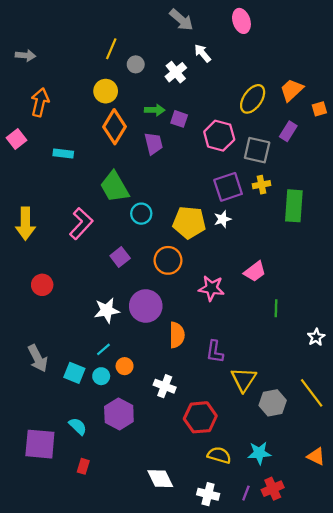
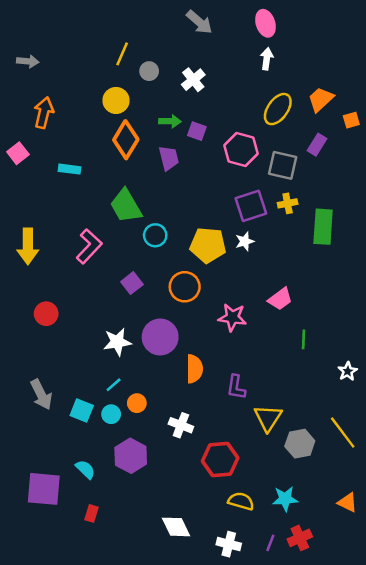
white arrow: (202, 53) -> (267, 59), moved, turned 48

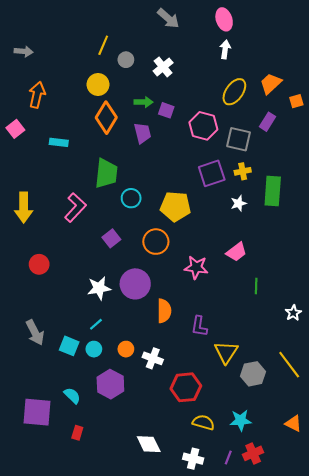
green trapezoid: (126, 206) -> (106, 173), turned -144
white star: (245, 241) -> (239, 203), moved
orange circle: (137, 403) -> (126, 349), moved

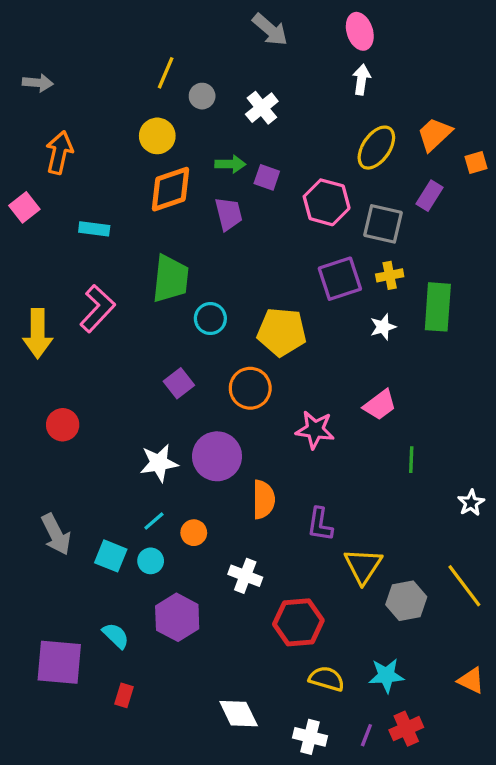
orange diamond: (106, 118) -> (171, 189), turned 40
pink L-shape: (75, 207) -> (97, 309), moved
orange circle: (126, 349) -> (194, 533), moved

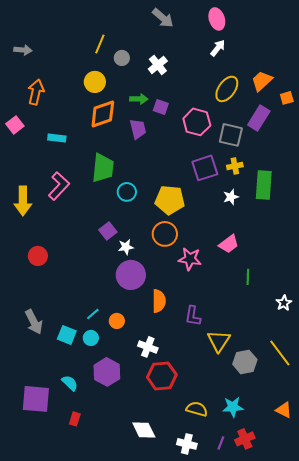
white arrow: (361, 79) -> (218, 48), turned 30
purple rectangle: (429, 196) -> (259, 118), size x1.4
orange circle: (250, 388) -> (165, 234), moved
white star: (159, 463) -> (126, 247), moved, size x0.7
red hexagon: (298, 622) -> (162, 376), moved

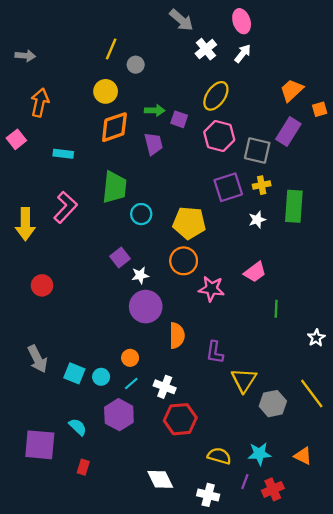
white cross: (158, 65) -> (206, 49), moved
yellow ellipse: (227, 89) -> (216, 96), moved
cyan line: (93, 314) -> (131, 383), moved
orange triangle: (284, 410) -> (303, 456), moved
purple line: (221, 443) -> (245, 482), moved

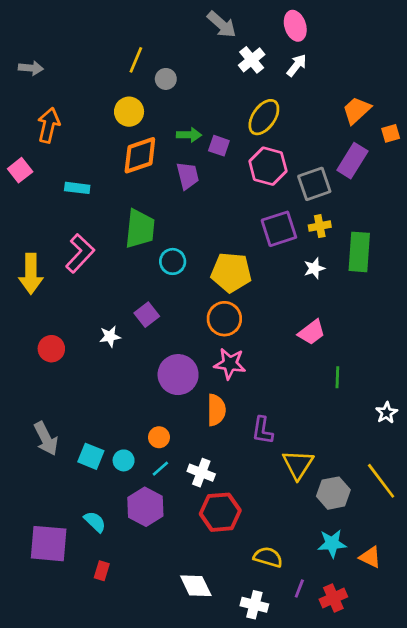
gray square: (257, 150) -> (314, 184), turned -32
white star: (140, 275) -> (110, 336), moved
pink star: (211, 289) -> (230, 364), moved
cyan star: (259, 454) -> (332, 544), moved

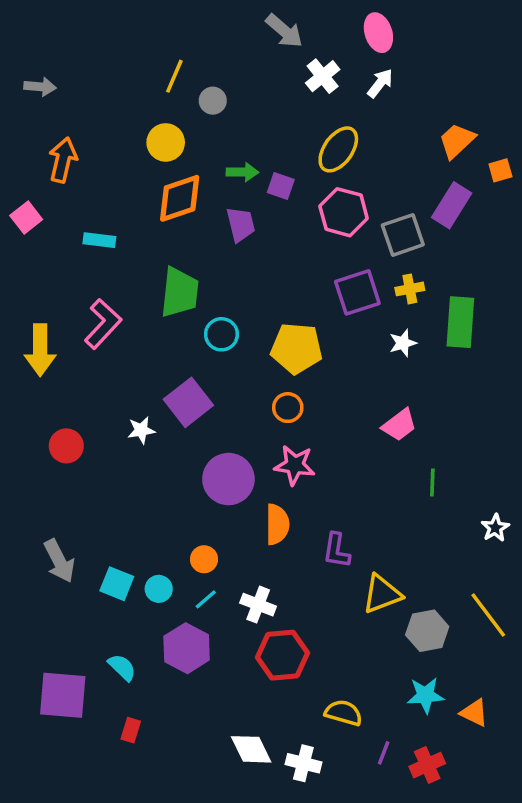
purple square: (147, 315) -> (188, 402), size x1.5
orange circle: (224, 319) -> (288, 408), size x0.7
yellow triangle: (298, 464) -> (382, 594), turned 36
white cross: (254, 605) -> (303, 763), moved

